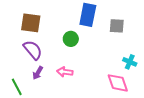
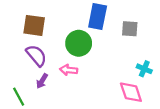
green circle: (71, 39) -> (79, 43), size x1.5
pink arrow: (65, 72) -> (69, 70), moved

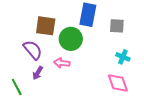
brown square: (34, 25) -> (46, 26), moved
cyan cross: (144, 69) -> (123, 57), moved

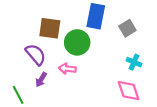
gray square: (117, 26) -> (127, 28), turned -35

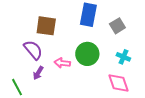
green circle: (77, 42) -> (87, 54), moved

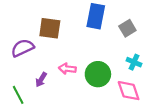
purple semicircle: (33, 50) -> (23, 48), moved, turned -75
green circle: (87, 54) -> (98, 74), moved

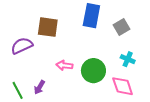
purple arrow: (41, 80) -> (39, 87), moved

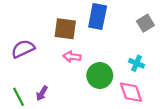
brown square: (48, 27) -> (65, 29), moved
gray square: (121, 27) -> (145, 23), moved
pink arrow: (64, 65) -> (72, 57), moved

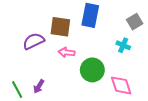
purple semicircle: (23, 49) -> (34, 41), moved
cyan cross: (137, 63) -> (123, 45), moved

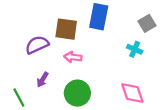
green circle: (92, 70) -> (77, 93), moved
purple arrow: (39, 86) -> (43, 80), moved

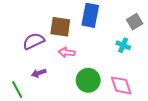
purple arrow: (43, 80) -> (39, 73), turned 40
green circle: (77, 93) -> (88, 80), moved

